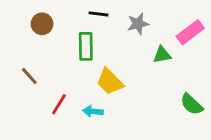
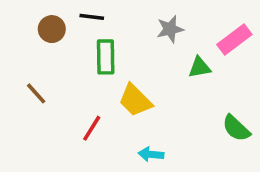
black line: (98, 14) -> (92, 17), moved
red line: (59, 104) -> (92, 128), moved
cyan arrow: (93, 111) -> (151, 154), moved

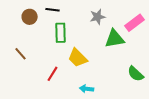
green triangle: (200, 67) -> (115, 39), size x1.5

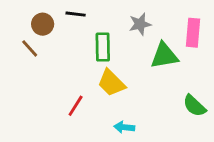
pink rectangle: (135, 23) -> (193, 33), turned -48
green rectangle: (61, 33) -> (103, 47), moved
brown line: (21, 54) -> (30, 48), moved

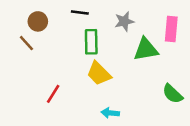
black line: (76, 14) -> (80, 13), moved
red line: (76, 106) -> (53, 94), moved

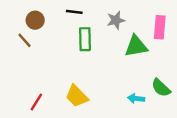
yellow trapezoid: (99, 74) -> (77, 96), moved
red line: (53, 94) -> (36, 102), moved
cyan arrow: (110, 113) -> (136, 98), moved

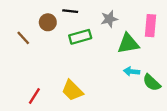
brown circle: (35, 20) -> (48, 22), moved
green rectangle: (85, 39) -> (80, 37), turned 75
cyan arrow: (136, 98) -> (132, 71), moved

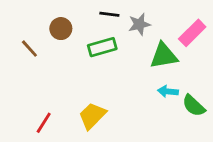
black line: (70, 11) -> (109, 14), moved
pink rectangle: (151, 26) -> (192, 33), turned 40
yellow trapezoid: (72, 90) -> (92, 116), turned 90

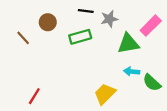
yellow trapezoid: (92, 116) -> (105, 94), moved

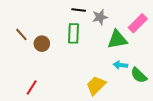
brown circle: (48, 22) -> (42, 44), moved
green rectangle: (80, 37) -> (73, 33), turned -72

